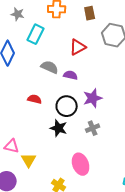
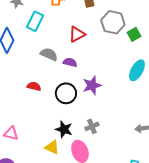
black star: (59, 128) -> (64, 129), moved
gray cross: (93, 128) -> (92, 126), moved
yellow triangle: (29, 160) -> (52, 147), moved, turned -35

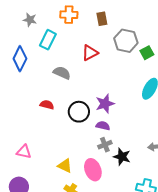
purple semicircle: (70, 62) -> (103, 126), moved
black star: (64, 129) -> (122, 157), moved

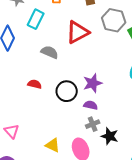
red triangle: (90, 53) -> (78, 32), size x1.4
pink triangle: (24, 152) -> (12, 131), turned 35

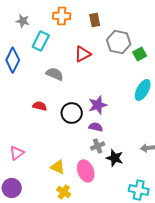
red triangle: (78, 32) -> (83, 54), size x0.7
pink triangle: (12, 131) -> (17, 153), turned 35

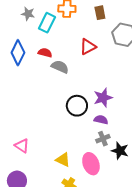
cyan rectangle: (41, 41) -> (47, 23), moved
red semicircle: (40, 106) -> (45, 53), moved
pink triangle: (17, 153) -> (22, 146), turned -49

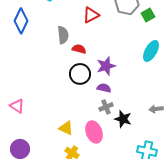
red semicircle: (45, 53) -> (79, 49), moved
gray semicircle: (60, 67) -> (63, 35), turned 60
pink triangle: (22, 146) -> (17, 106), moved

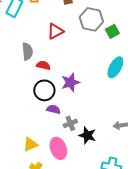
purple semicircle: (104, 88) -> (53, 109), moved
yellow triangle: (66, 128) -> (30, 144), turned -49

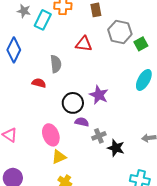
red triangle: (55, 31) -> (84, 44), turned 36
red semicircle: (43, 65) -> (39, 83), moved
purple star: (70, 82) -> (99, 95), turned -30
pink ellipse: (58, 148) -> (51, 135), moved

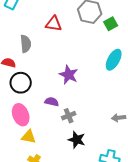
black circle: (73, 103) -> (21, 83), moved
black star: (116, 148) -> (77, 140), moved
yellow triangle: (59, 157) -> (29, 137), turned 35

